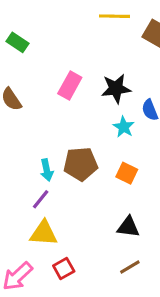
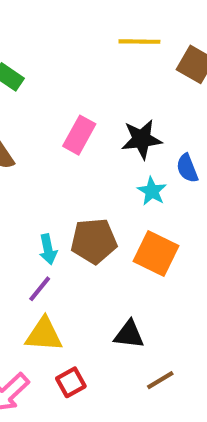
orange square: (127, 173) -> (156, 253), size x1.5
black triangle: (128, 227) -> (129, 334), moved

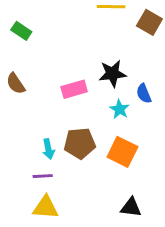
pink rectangle: (79, 135) -> (74, 89), moved, turned 45
purple line: (40, 289) -> (43, 176), turned 48
black triangle: (129, 334) -> (131, 207), moved

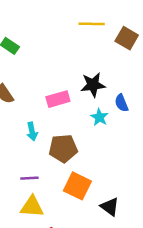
cyan arrow: (48, 149) -> (32, 131), moved
orange square: (122, 152) -> (77, 186), moved
black triangle: (131, 207) -> (110, 207), turned 30

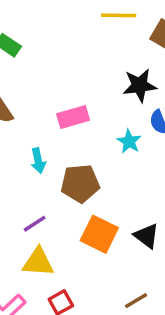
black star: (93, 85) -> (140, 85), moved
purple line: (29, 178) -> (35, 224), turned -30
black triangle: (110, 207) -> (147, 236), moved

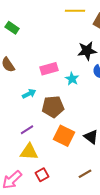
cyan star: (129, 141) -> (72, 79), moved
cyan arrow: (38, 161) -> (29, 94), turned -104

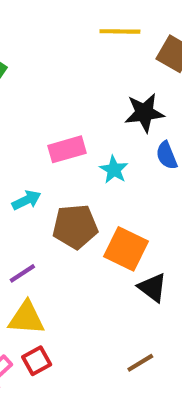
orange square: (64, 136) -> (126, 249), moved
red square: (42, 175) -> (37, 361), moved

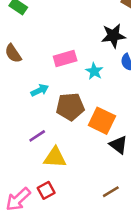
yellow triangle: (26, 318) -> (55, 157), moved

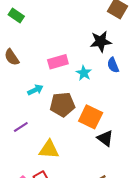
purple line: (37, 136) -> (21, 127), moved

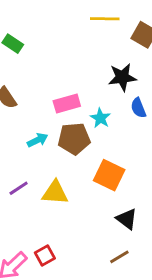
brown pentagon: (62, 104) -> (74, 139), moved
black triangle: (105, 138) -> (127, 219), moved
yellow triangle: (49, 150) -> (55, 193), moved

